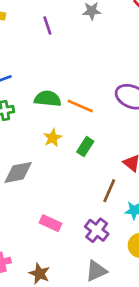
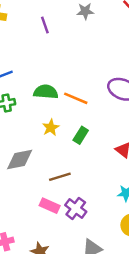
brown line: (109, 191) -> (60, 177), moved, turned 50
purple cross: (97, 230) -> (76, 208), moved

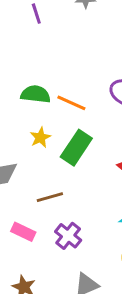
green rectangle: (81, 135) -> (76, 148), size x1.6
pink rectangle: (50, 206) -> (23, 232), moved

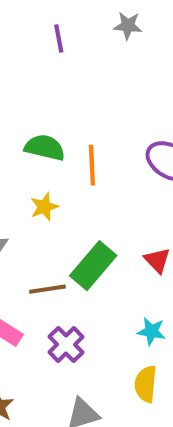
orange line: (71, 103) -> (92, 165), turned 56
green rectangle: (76, 148) -> (93, 266), moved

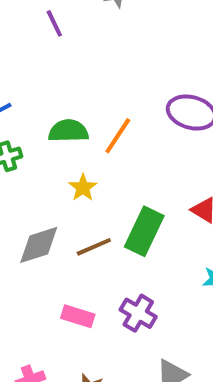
orange line: (92, 165) -> (118, 136), turned 51
brown line: (48, 289) -> (94, 247), moved

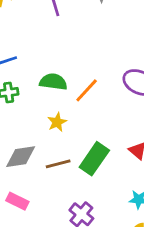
pink rectangle: (78, 316) -> (17, 201), moved

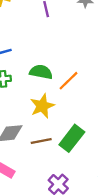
yellow star: (57, 122) -> (42, 106), size x1.5

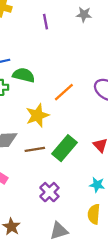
green semicircle: (41, 72) -> (24, 75), moved

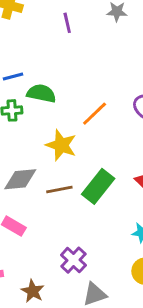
yellow star: (37, 115) -> (61, 145), turned -30
purple cross: (49, 192) -> (73, 260), moved

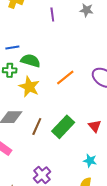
yellow star: (61, 145) -> (29, 87), moved
brown line: (59, 189) -> (37, 127), turned -60

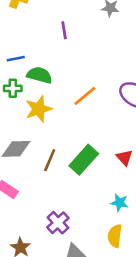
purple line: (52, 15) -> (64, 30), moved
yellow star: (29, 87) -> (39, 109), turned 30

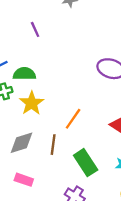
orange line: (85, 96) -> (73, 119), moved
green rectangle: (84, 160) -> (86, 163), moved, turned -60

